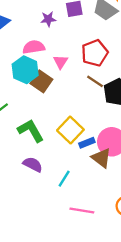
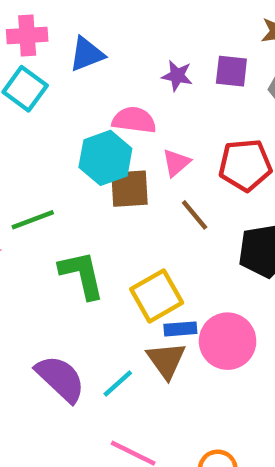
brown square: (41, 81) -> (130, 189), turned 35
brown line: (95, 81) -> (195, 215), moved
brown triangle: (101, 158) -> (166, 360), moved
purple semicircle: (33, 164) -> (60, 379), moved, size x1.4

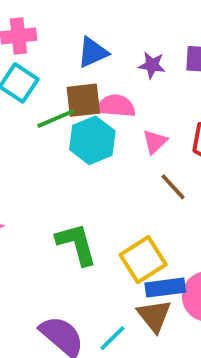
blue triangle: (87, 54) -> (93, 52), moved
brown square: (130, 189) -> (83, 100), moved
green line: (33, 220) -> (56, 119), moved
blue rectangle: (180, 329) -> (165, 288), size x1.4

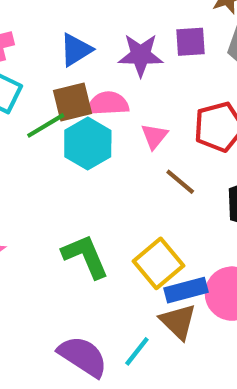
purple star: (152, 65) -> (141, 55), size x1.5

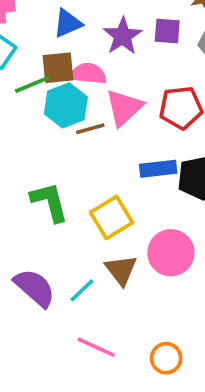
purple star: (141, 55) -> (123, 36), turned 30
pink triangle: (154, 136) -> (124, 108), size x1.6
brown line: (180, 182) -> (90, 129), moved, turned -64
blue rectangle: (186, 290) -> (158, 169), moved

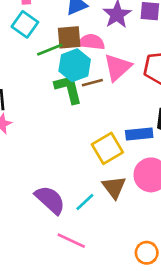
blue rectangle: (158, 169) -> (139, 134), moved
green L-shape: (50, 202) -> (69, 89), moved
pink line: (96, 347) -> (71, 241), moved

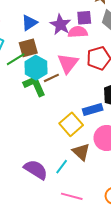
pink semicircle: (91, 42) -> (78, 32), moved
pink line: (71, 241) -> (72, 196), moved

